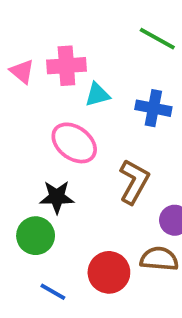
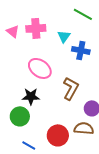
cyan triangle: (97, 95) -> (64, 36), moved, turned -40

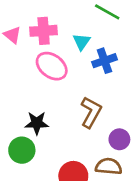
blue cross: (81, 50) -> (105, 61), turned -30
pink ellipse: (40, 68) -> (52, 66), moved

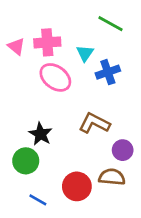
brown L-shape: (91, 112) -> (94, 123), turned -92
black star: (37, 123) -> (41, 134), turned 30

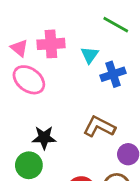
pink ellipse: (55, 77) -> (29, 80), moved
black star: (41, 134) -> (44, 138), turned -30

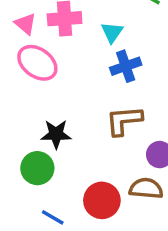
blue cross: (113, 74) -> (126, 66), moved
brown L-shape: (99, 127) -> (124, 121), turned -32

